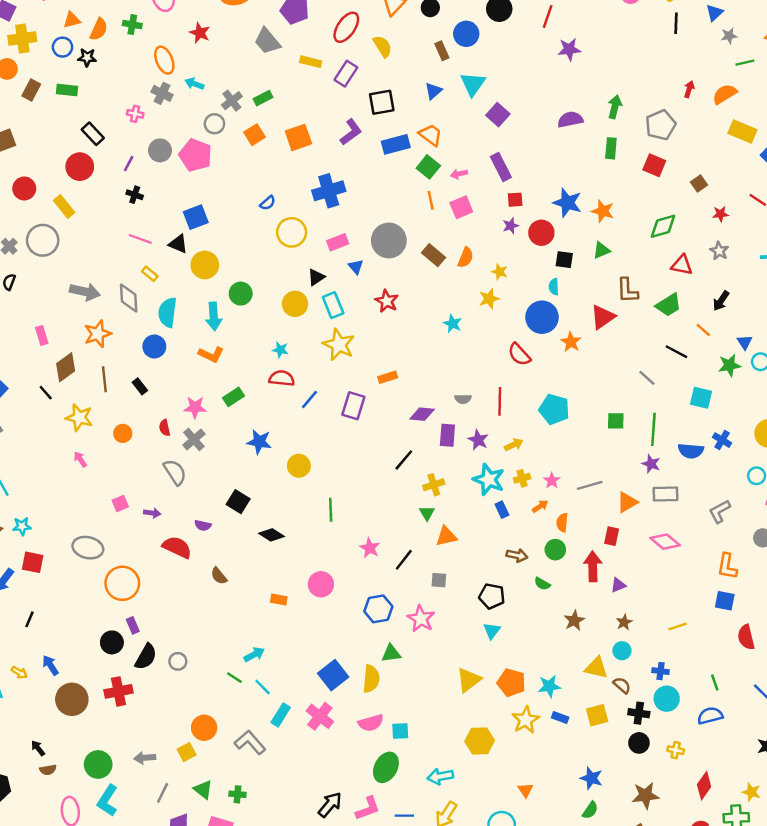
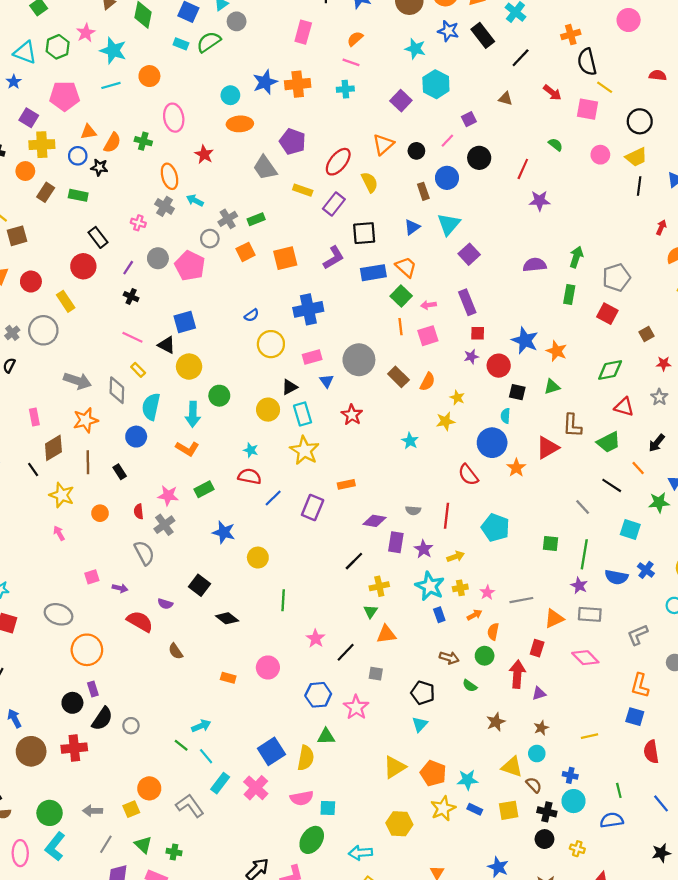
red arrow: (689, 89) -> (661, 227), moved

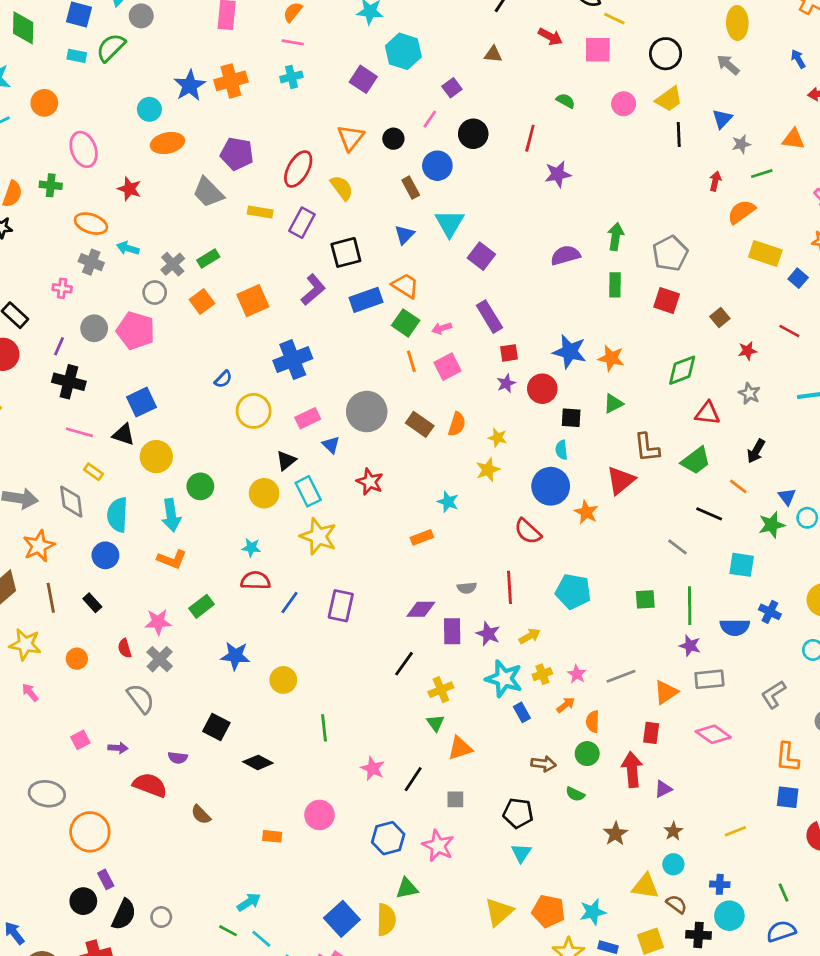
orange ellipse: (169, 176) -> (91, 224), turned -45
black cross: (131, 297) -> (69, 382), size x1.6
orange rectangle: (346, 484) -> (422, 537), moved

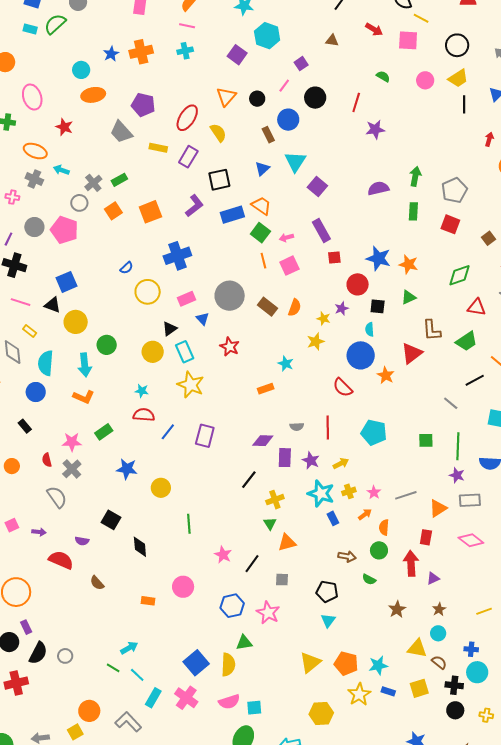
blue star: (190, 85) -> (111, 54), size x0.7
purple star: (506, 383) -> (342, 308), moved
black line: (709, 514) -> (475, 380), turned -54
black diamond: (258, 762) -> (140, 547), turned 55

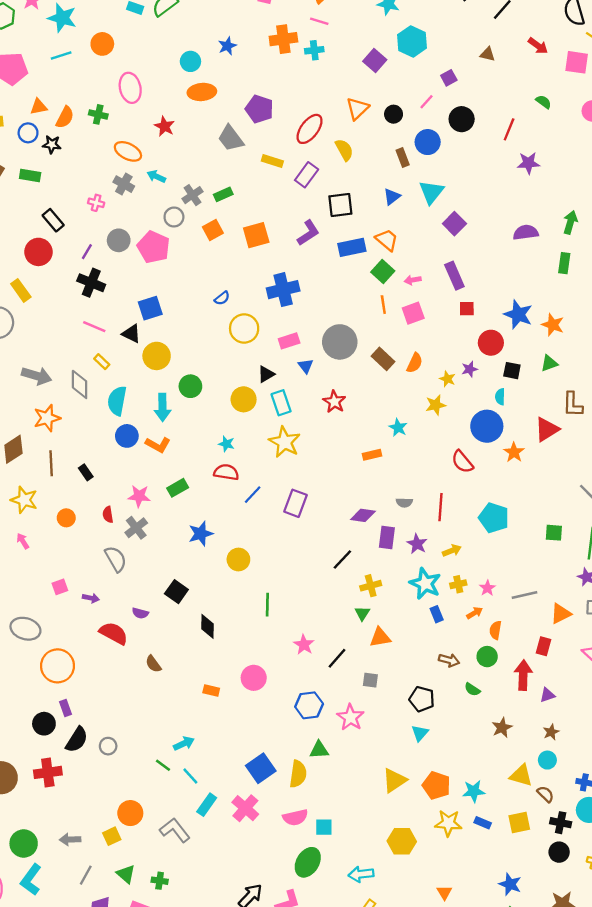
orange cross: (141, 52) -> (283, 39), moved
blue circle: (36, 392) -> (127, 436), moved
blue star: (127, 469) -> (201, 534), turned -30
yellow star: (359, 694) -> (448, 823), turned 30

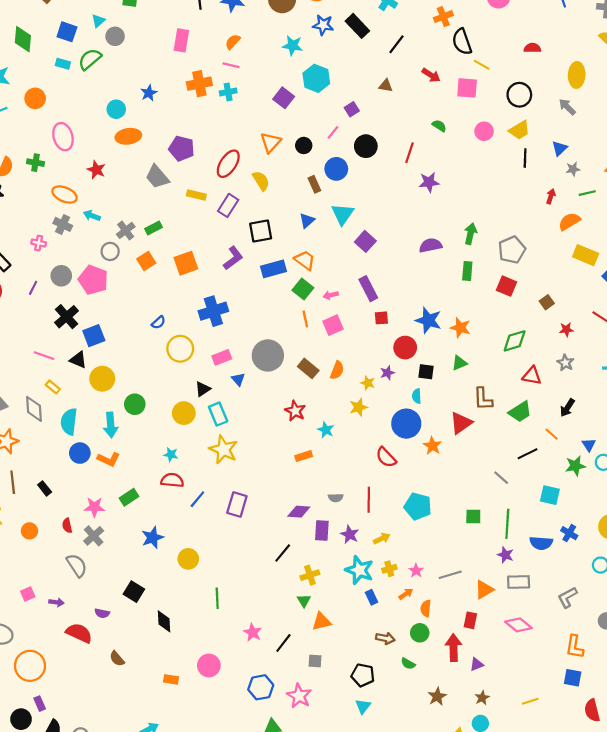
black cross: (91, 283) -> (67, 317), moved, turned 30
red star: (334, 402) -> (295, 411), moved

